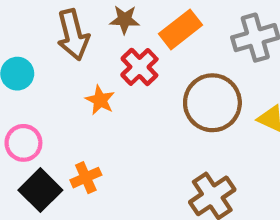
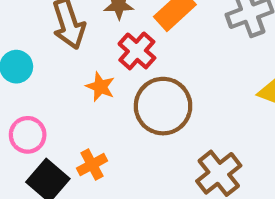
brown circle: (212, 103) -> (163, 106), moved

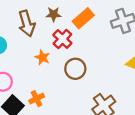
brown circle: (163, 106) -> (75, 69), size x0.7

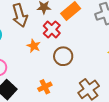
orange cross: (37, 99) -> (45, 87), moved

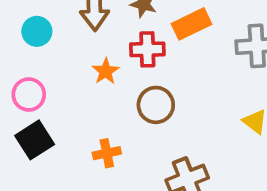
red cross: (52, 29) -> (147, 49), turned 30

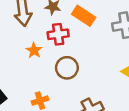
orange rectangle: (191, 24) -> (84, 16), turned 65

